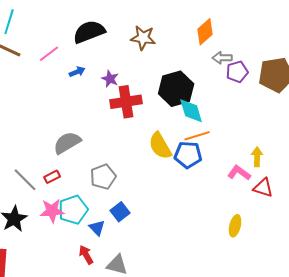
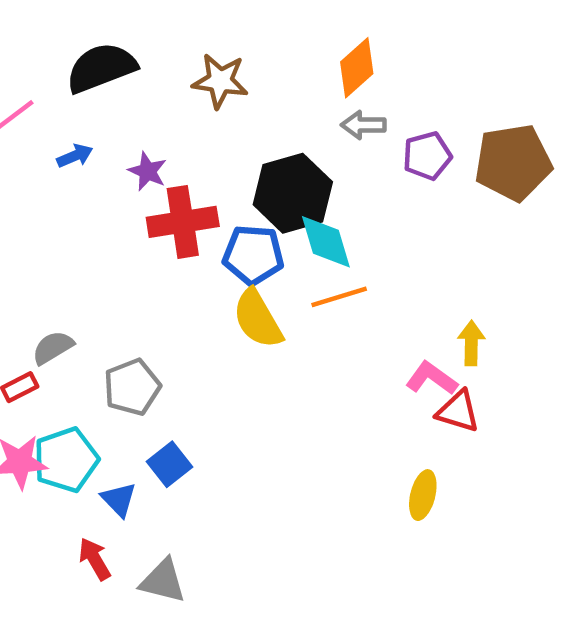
gray arrow: (222, 58) -> (363, 125), moved
gray semicircle: (67, 143) -> (53, 347), moved, size x0.7
blue pentagon: (188, 155) -> (253, 255), moved
red triangle: (263, 188) -> (458, 411), moved

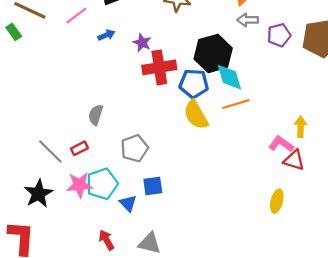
gray semicircle: (53, 347) -> (96, 115), moved, turned -42
blue square: (170, 464) -> (153, 186), turned 30
red arrow: (95, 559) -> (106, 240), moved

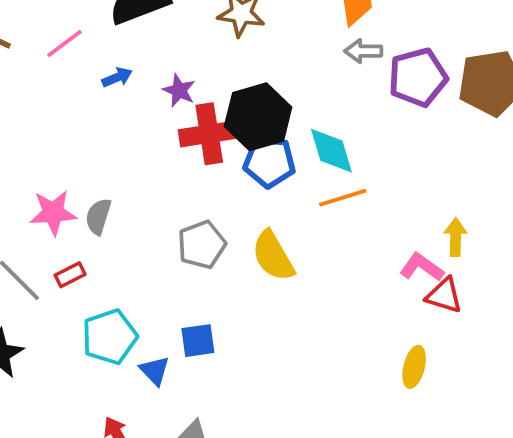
purple pentagon: (279, 35) -> (418, 77), size x1.4
black hexagon: (213, 53) -> (258, 117), moved
yellow semicircle: (196, 115) -> (273, 256), moved
gray pentagon: (134, 148) -> (202, 245), moved
pink star: (79, 185) -> (53, 213), moved

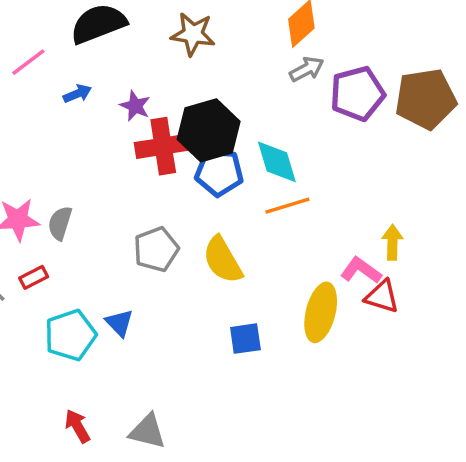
gray arrow: (363, 51) -> (307, 69), turned 152
blue square: (198, 341) -> (245, 339), moved
yellow ellipse: (414, 367) -> (321, 312), moved, size x1.5
blue triangle: (155, 371) -> (119, 323), moved

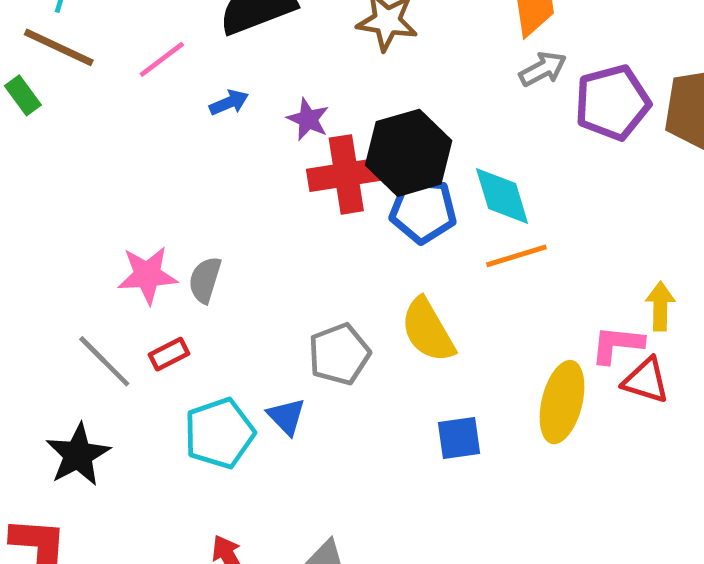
gray pentagon: (156, 249) -> (339, 354), moved
pink L-shape: (361, 270) -> (617, 345), turned -30

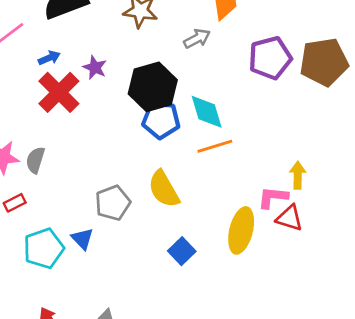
gray arrow: (543, 69) -> (197, 39), moved
red cross: (346, 174) -> (59, 92), moved, turned -36
blue square: (459, 438) -> (182, 251), turned -36

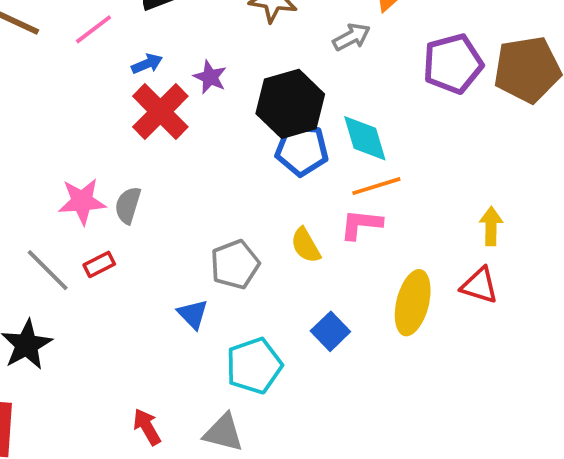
yellow semicircle: (164, 189) -> (306, 245), size x0.7
pink L-shape: (273, 197) -> (361, 224), moved
cyan pentagon: (44, 248) -> (254, 366), moved

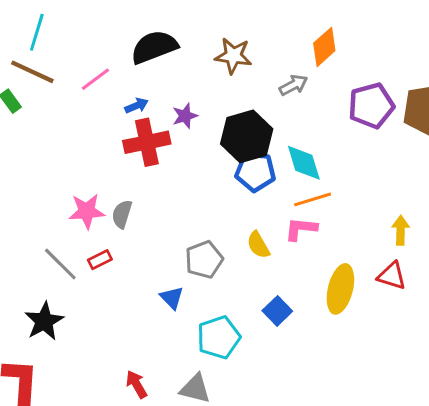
purple star: (210, 77) -> (185, 116), turned 30
red cross: (160, 112) -> (147, 142), turned 33

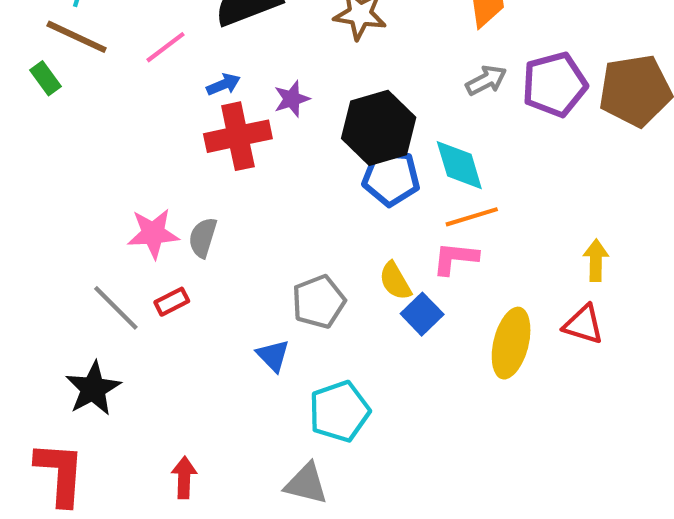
gray arrow: (293, 85) -> (486, 80), moved
blue square: (277, 311) -> (422, 314), moved
red arrow: (137, 384) -> (184, 478), moved, turned 32

